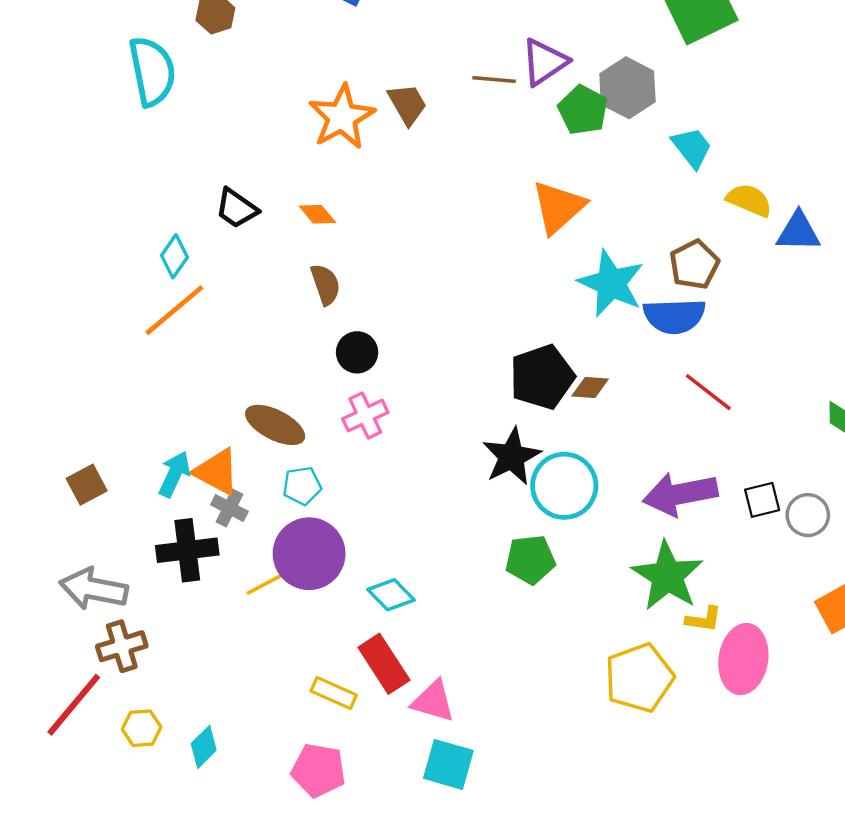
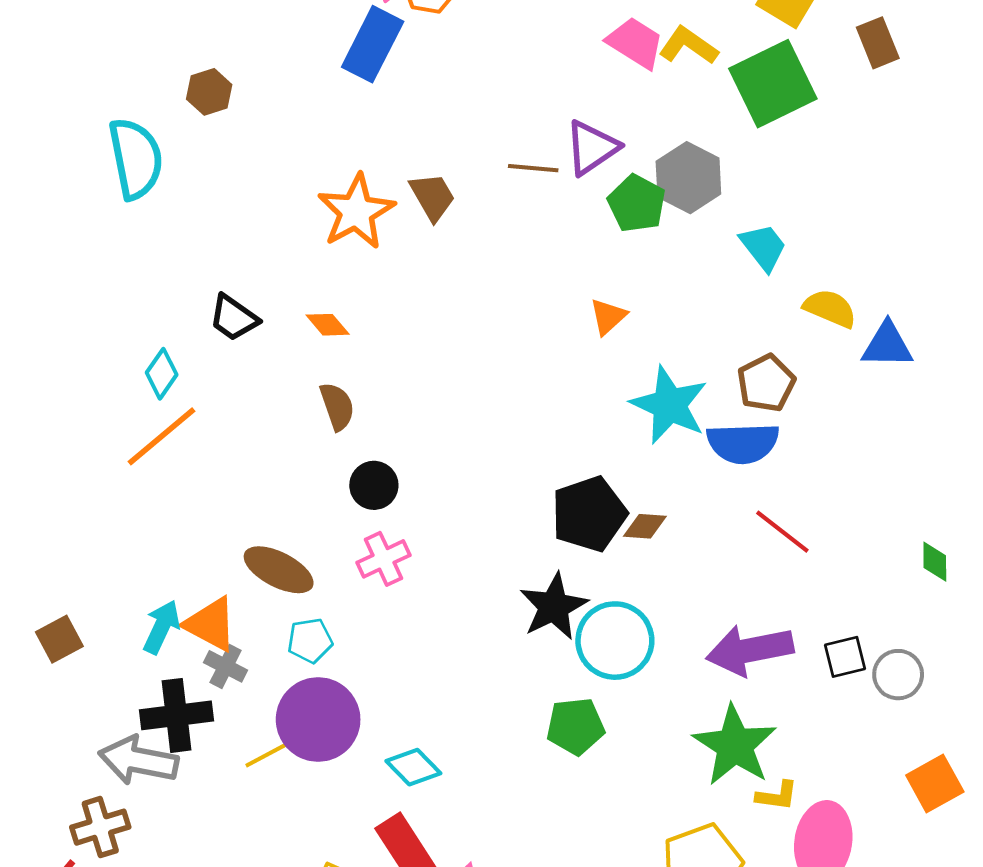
orange triangle: (558, 207) -> (608, 317), size x0.6
gray arrow: (94, 589) -> (138, 760), moved

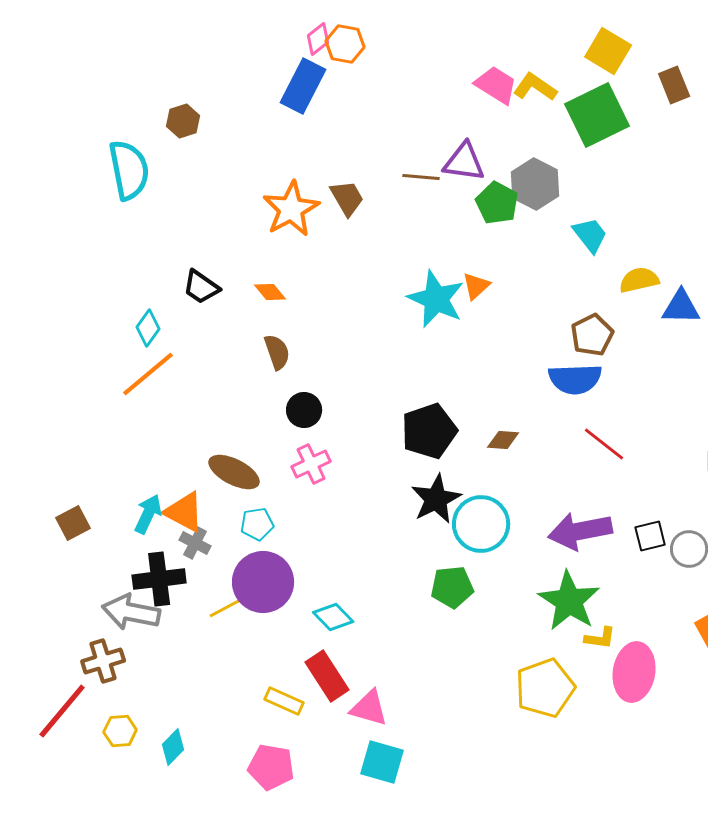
purple triangle: (592, 148) -> (464, 162), turned 42
yellow semicircle: (830, 308) -> (639, 280), turned -36
cyan star: (669, 405) -> (436, 299), moved
black pentagon: (589, 514) -> (429, 431), moved

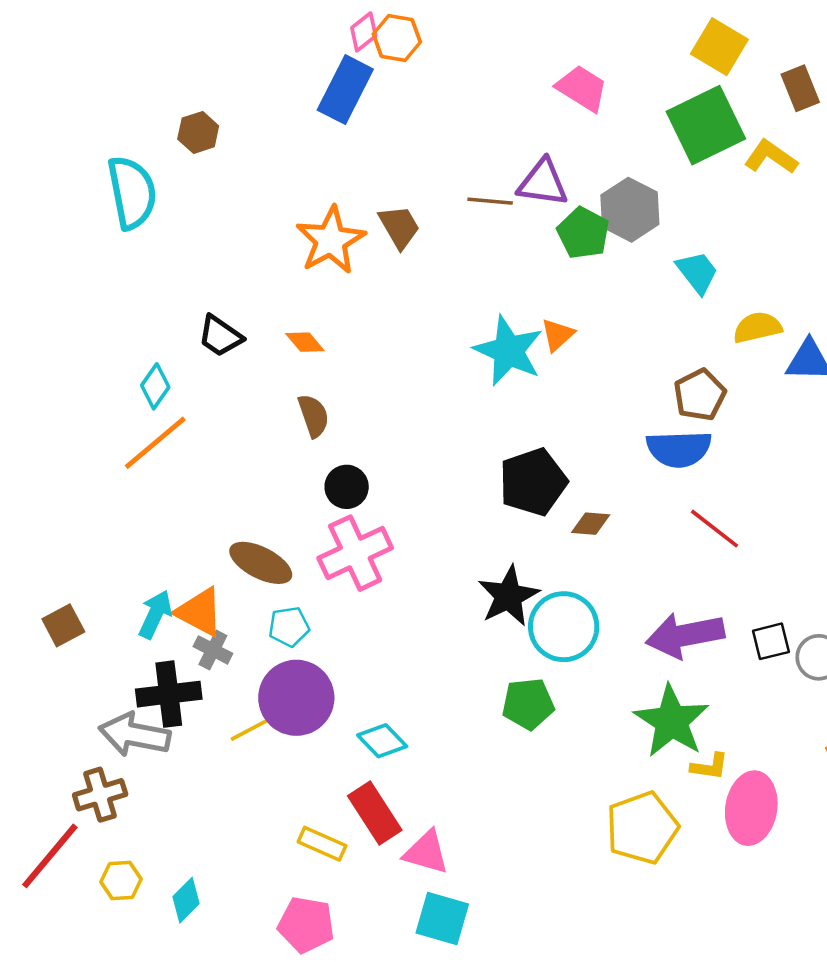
yellow L-shape: (535, 87) -> (771, 157), moved
black pentagon: (429, 431) -> (533, 482), moved
pink cross: (311, 464) -> (355, 553), size x1.5

